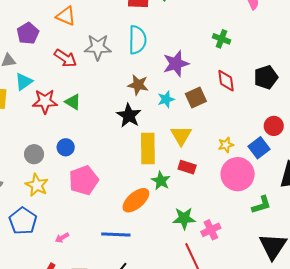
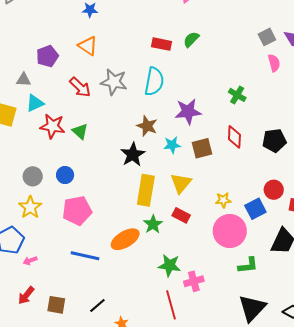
blue line: (116, 234) -> (85, 256), moved
pink arrow: (62, 238) -> (30, 261), moved

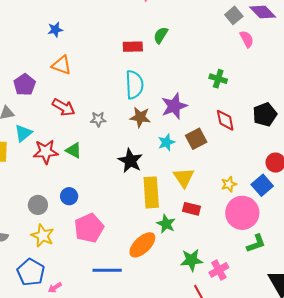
gray star: (114, 82) -> (98, 119), moved, size x0.6
brown star: (147, 126) -> (140, 117), moved
green L-shape: (248, 265) -> (256, 243), moved

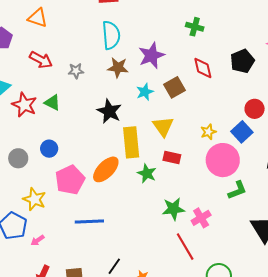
red star: (46, 152) -> (24, 105), turned 30
yellow star: (43, 236) -> (34, 199), moved
orange ellipse: (142, 245) -> (106, 169), moved

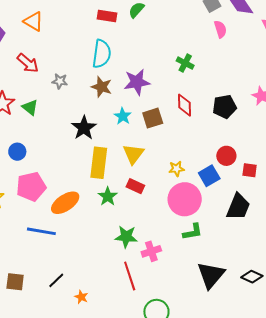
cyan star: (145, 92) -> (123, 116), turned -30
orange ellipse: (106, 169) -> (65, 203), moved

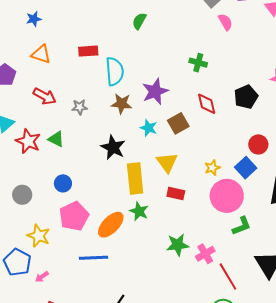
red rectangle: (107, 16) -> (88, 51), moved
blue circle: (17, 152) -> (63, 183), moved
green star: (108, 196) -> (139, 211), moved
red line: (130, 276) -> (228, 277), moved

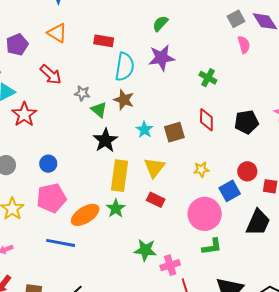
purple star: (155, 91) -> (162, 58), moved
green triangle: (56, 139) -> (99, 110), moved
yellow star: (212, 168) -> (201, 169), moved

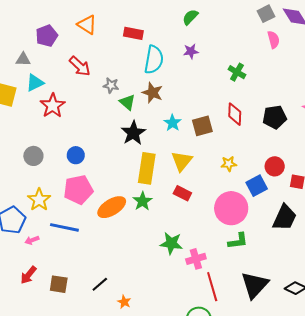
purple star: (162, 58) -> (191, 51), size x0.6
blue line: (61, 243) -> (64, 227), moved

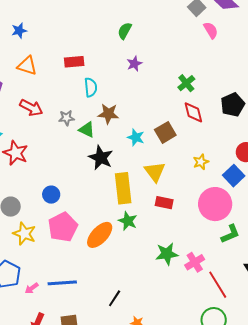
cyan semicircle: (154, 60) -> (91, 87), moved, size x0.7
green cross: (237, 72) -> (186, 83), moved, turned 36
yellow star: (39, 200) -> (24, 234), moved
blue line: (64, 227) -> (62, 283), moved
black line: (100, 284) -> (115, 298), moved

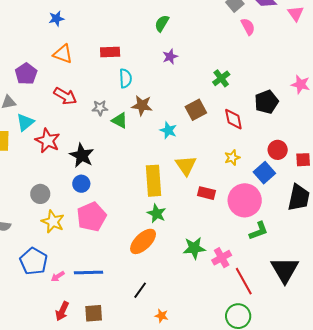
red diamond: (193, 112) -> (233, 119), moved
brown square: (165, 132) -> (196, 110), moved
black star: (101, 158) -> (82, 155), moved
red rectangle: (164, 203) -> (206, 193), moved
orange ellipse: (100, 235) -> (143, 241), moved

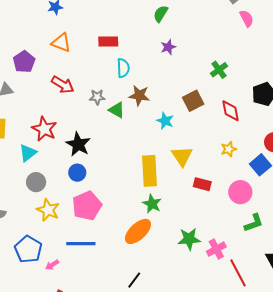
cyan triangle: (25, 122) -> (28, 153), moved
pink circle: (245, 200) -> (240, 192), size x0.7
blue line: (88, 273) -> (81, 244), moved

